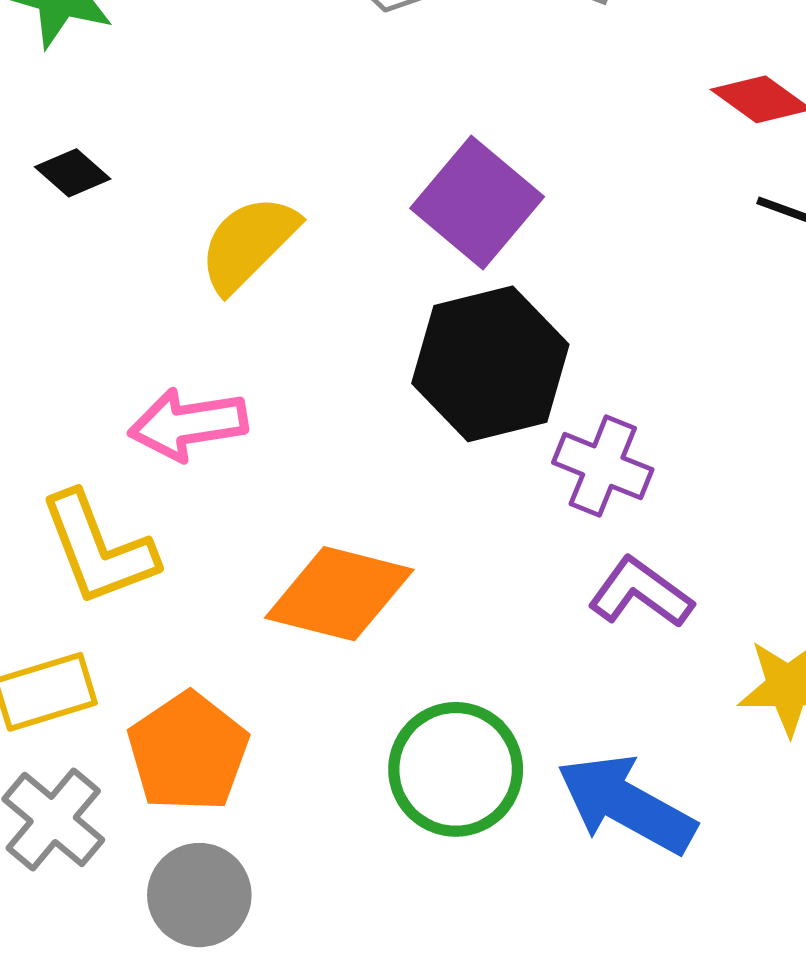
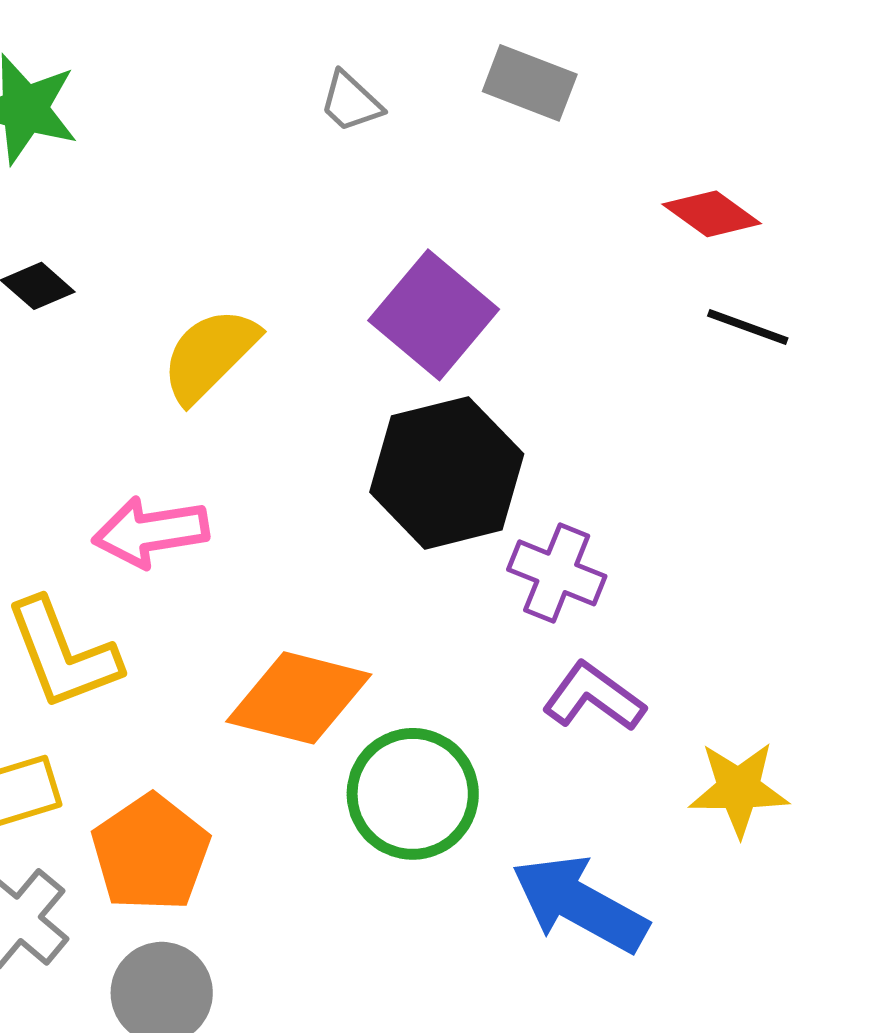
green circle: (456, 769) -> (413, 794), moved

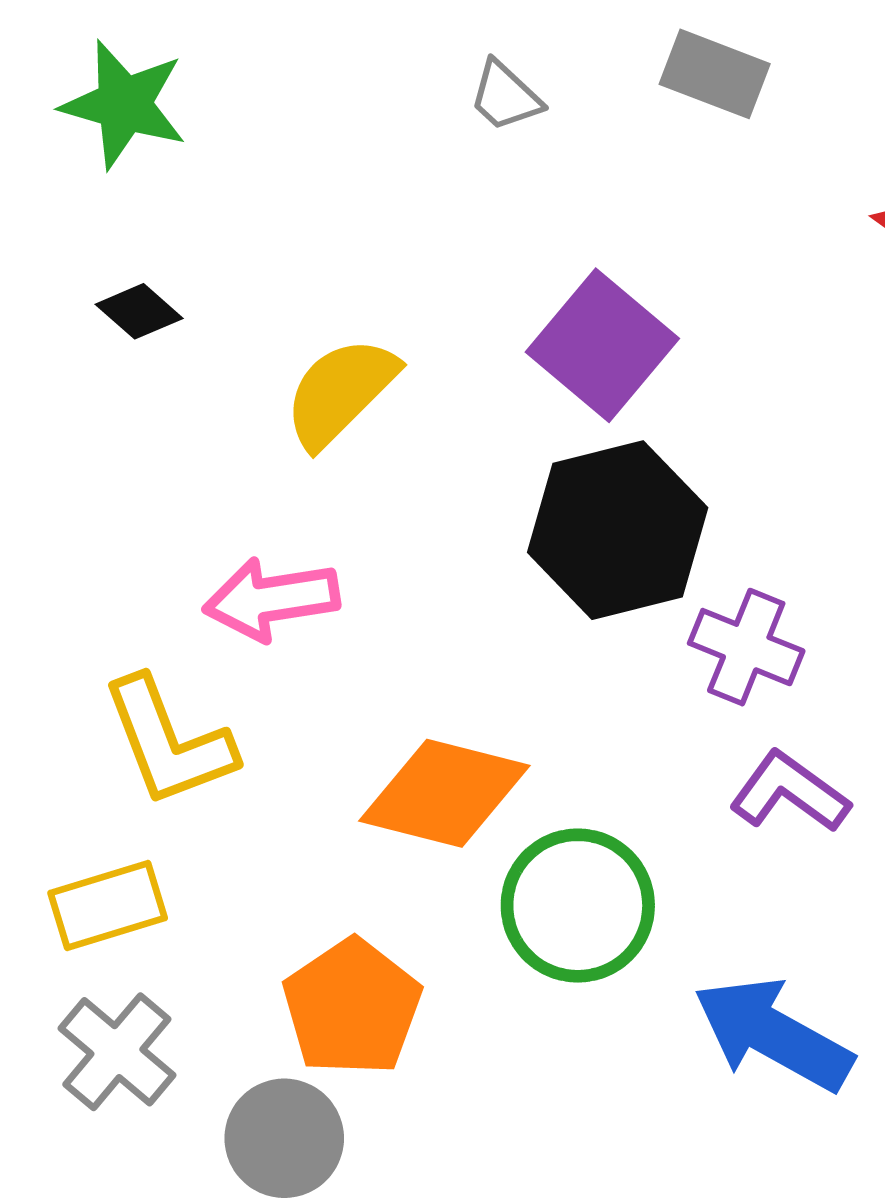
orange pentagon: (151, 853) -> (352, 1007), moved

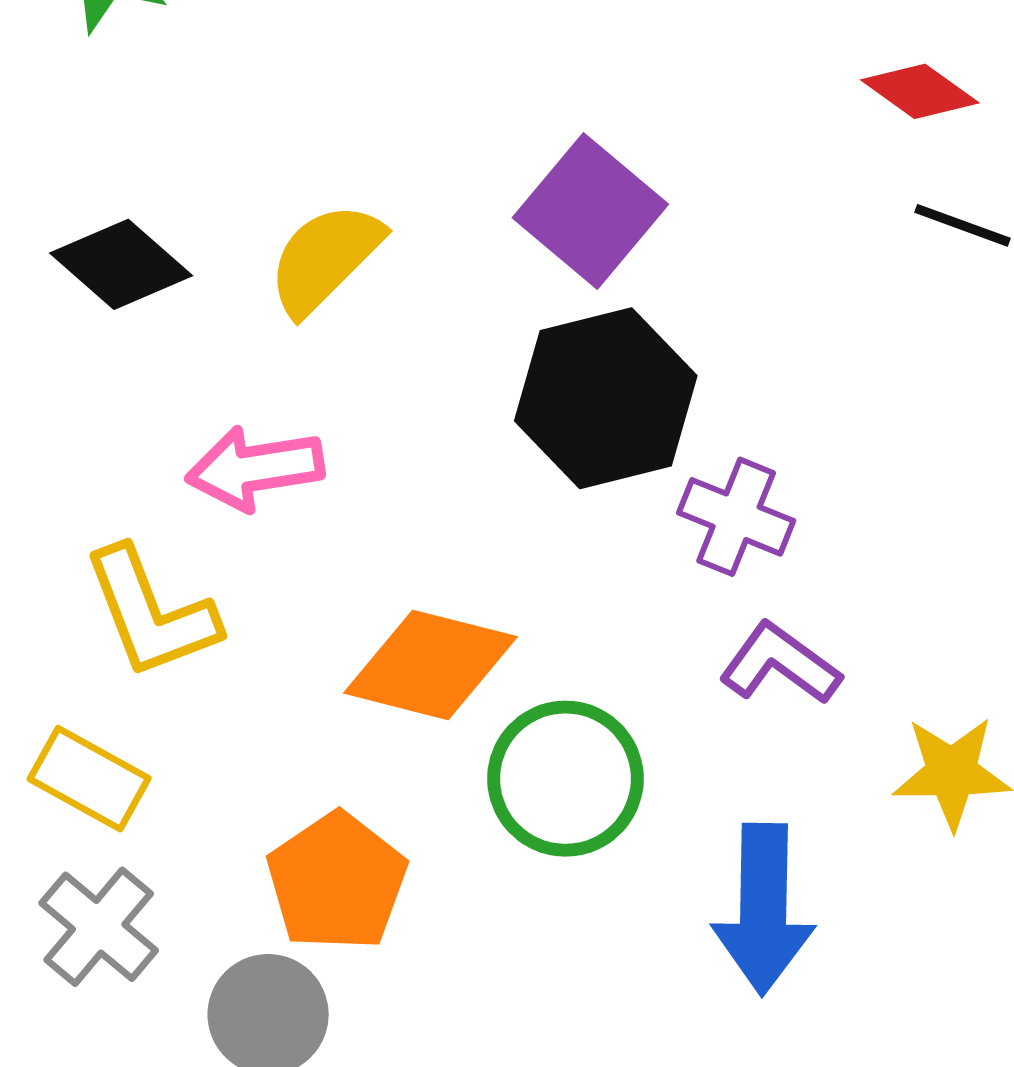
black diamond: (139, 311) -> (121, 264), moved, size x1.6
yellow rectangle: (108, 906) -> (89, 779), turned 46
blue arrow: (773, 1034) -> (763, 909), turned -118

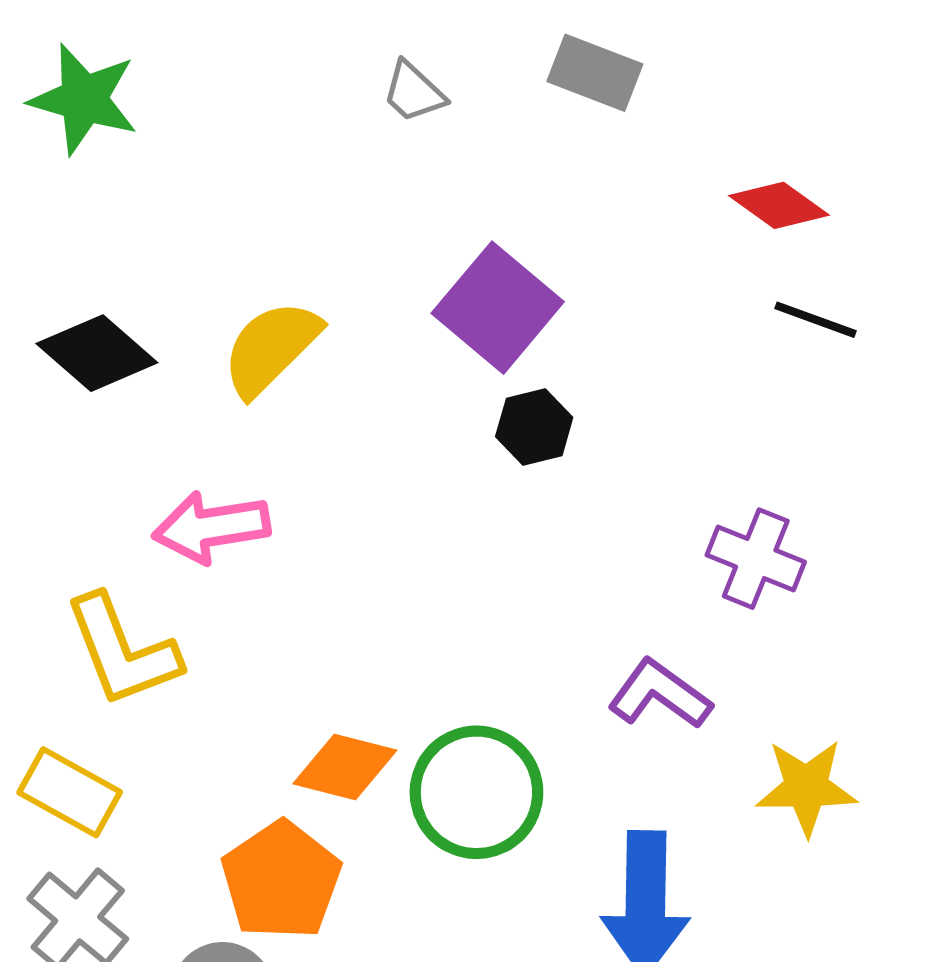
black hexagon: (606, 398) -> (534, 427), moved, size x0.5
purple cross: (736, 517) -> (756, 559), moved
orange diamond: (430, 665) -> (345, 767), moved, size x0.7

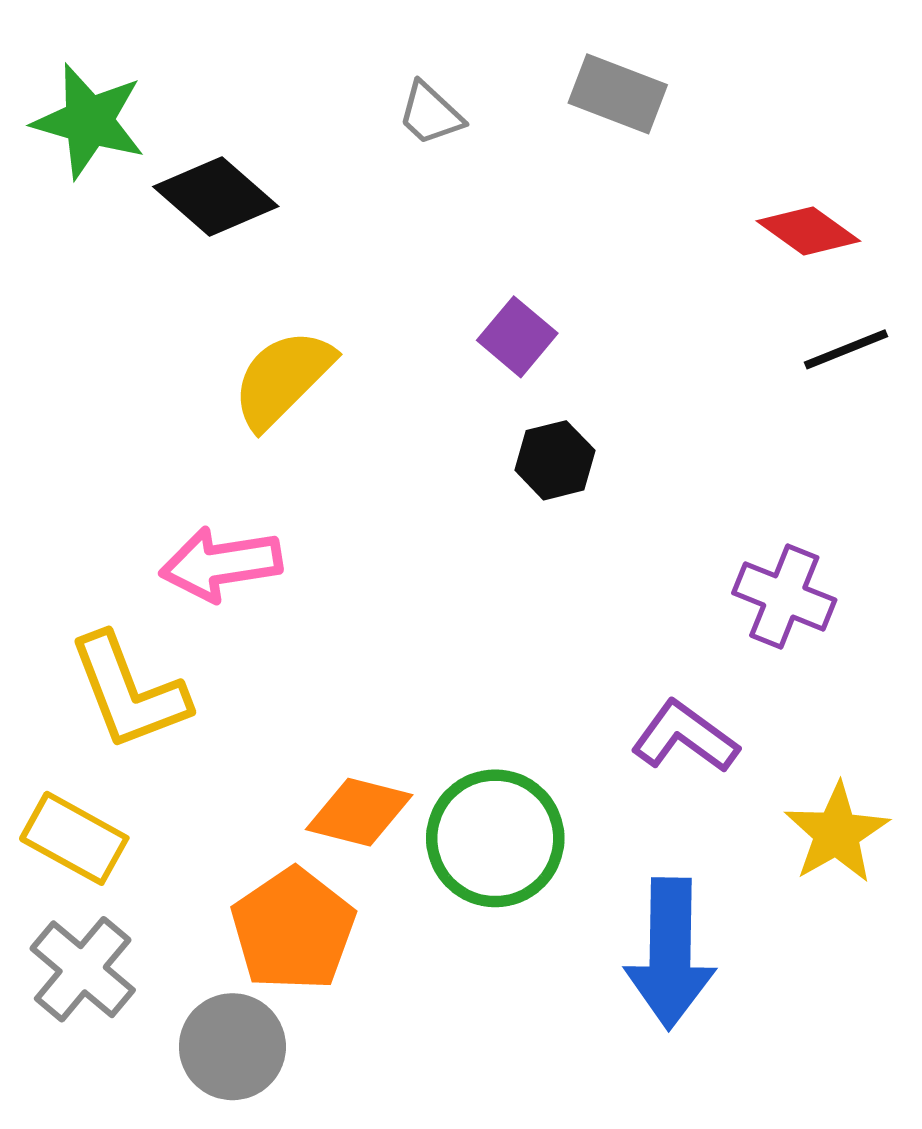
purple square: (498, 308) -> (517, 337), size x0.6
black line: (815, 320) -> (846, 349), turned -42
black diamond: (97, 353) -> (216, 196), moved
yellow star: (806, 787) -> (837, 833), turned -30

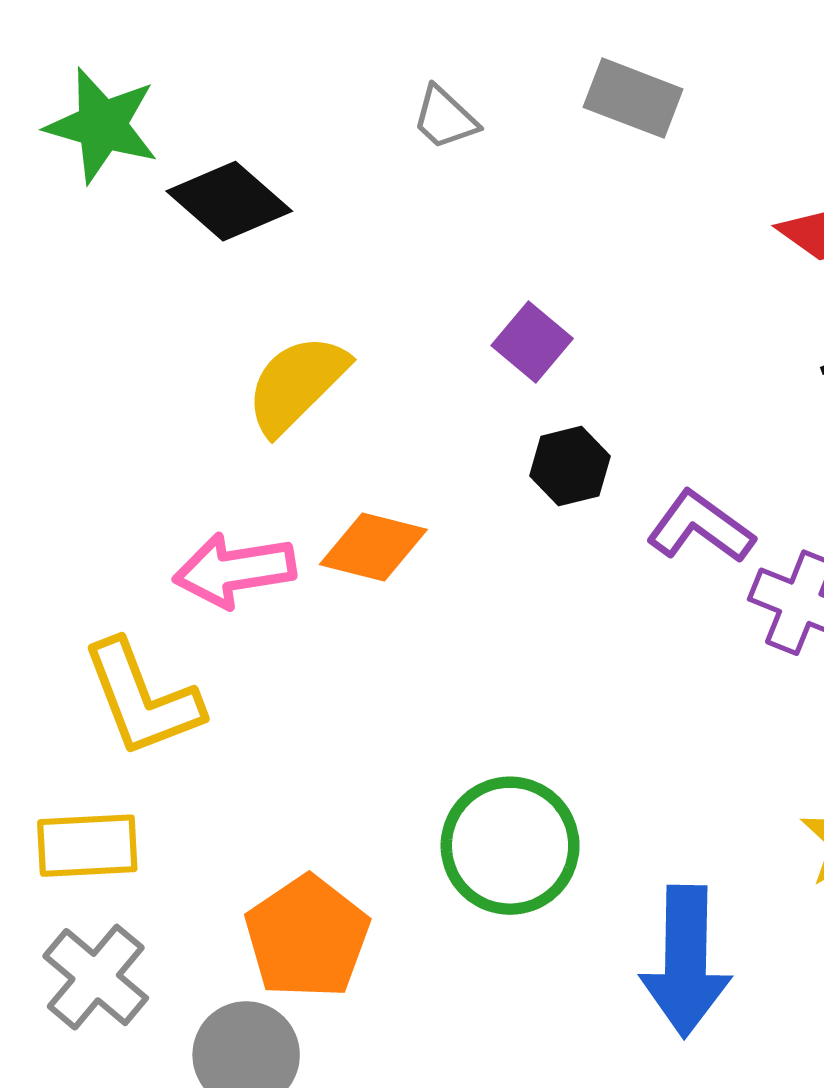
purple L-shape: (685, 737) -> (700, 527), moved
orange diamond: (359, 812) -> (373, 547), moved
yellow rectangle: (74, 838) -> (87, 846), turned -32

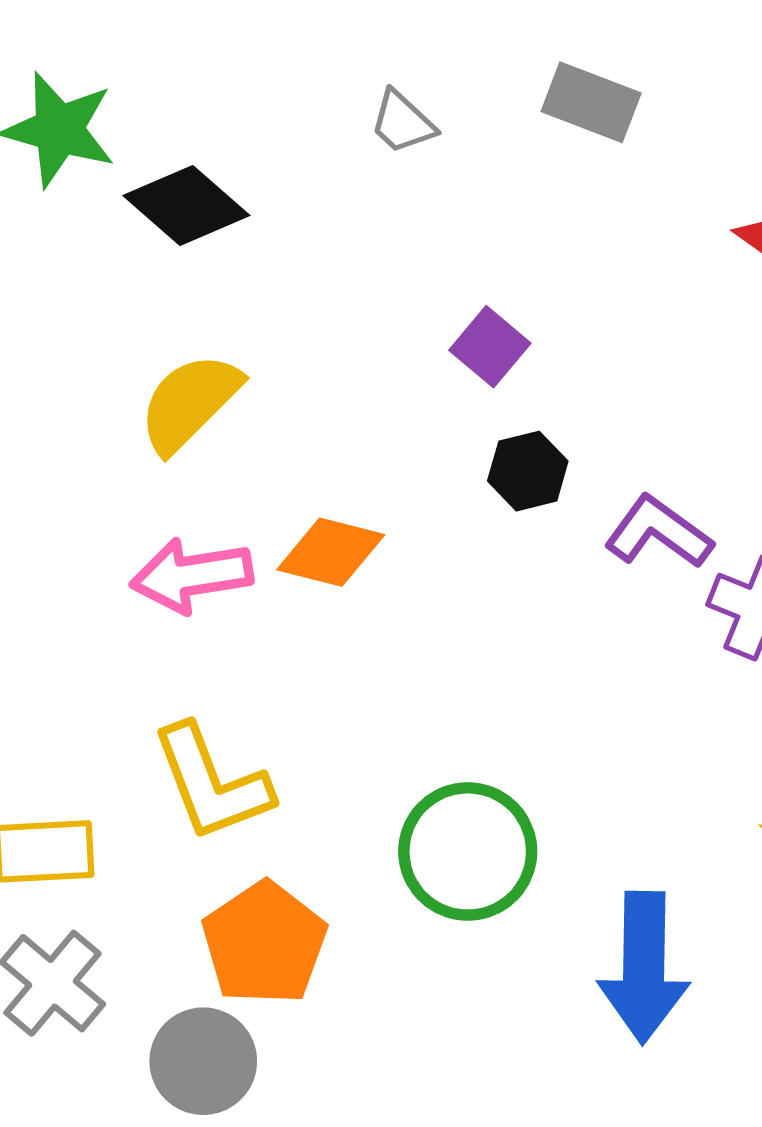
yellow semicircle: (297, 384) -> (190, 403), moved
yellow L-shape: (142, 698) -> (212, 783), moved

